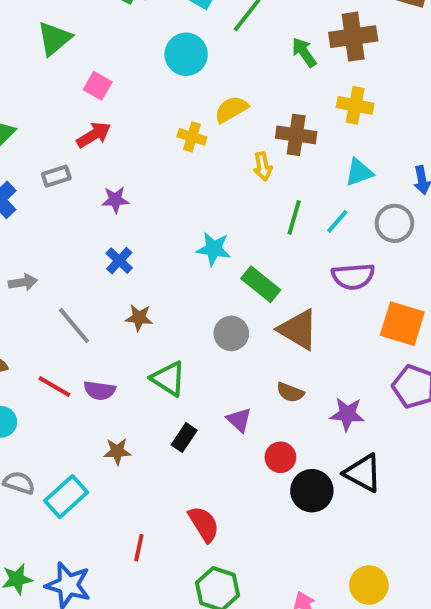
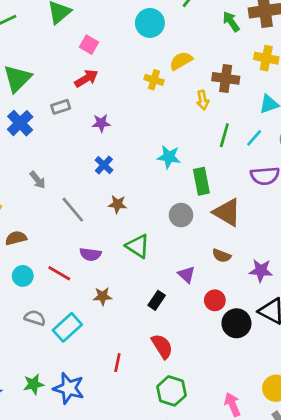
gray arrow: (23, 282) -> (38, 180), turned 60
green rectangle: (261, 284) -> (201, 181), turned 40
red line: (54, 386) -> (59, 273), moved
black rectangle: (184, 438) -> (157, 300), moved

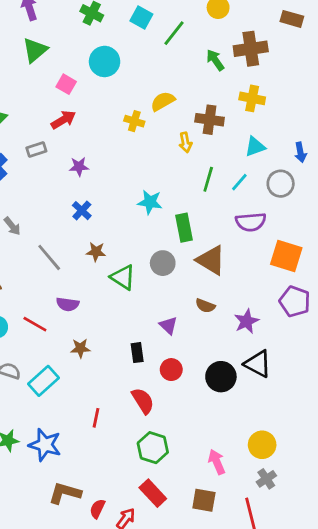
cyan circle: (150, 23) -> (105, 61), moved
green triangle: (138, 246) -> (123, 277), moved
purple star: (261, 271) -> (246, 321), turned -30
black rectangle: (157, 300) -> (137, 353), turned -42
red circle: (215, 300) -> (171, 370), moved

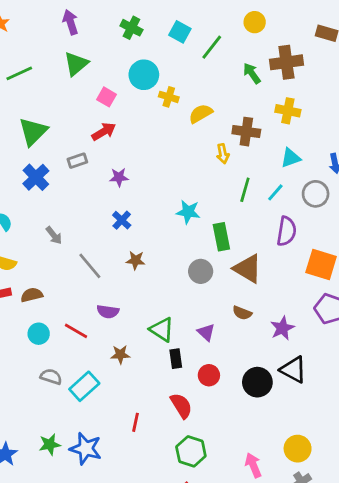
yellow cross: (134, 121) -> (169, 97), moved
purple semicircle: (251, 222) -> (286, 231), turned -76
green triangle: (123, 277) -> (162, 330), moved

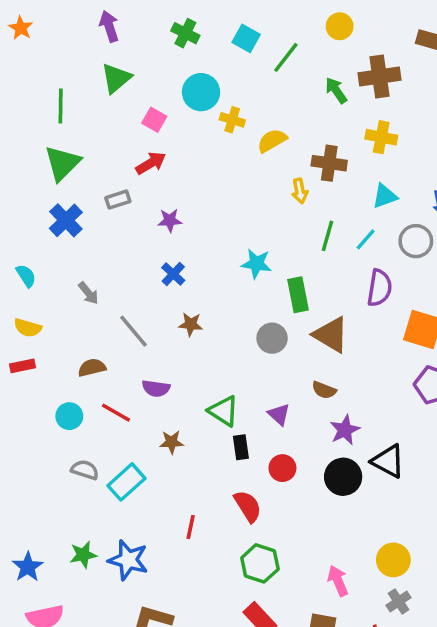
green line: (19, 73) -> (61, 106), moved, turned -64
brown semicircle: (32, 295) -> (92, 368), moved
purple star: (282, 328) -> (345, 430), moved

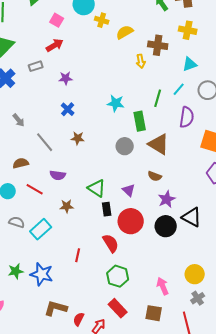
green line: (327, 236) -> (158, 98), moved
red circle: (282, 468) -> (131, 221), size x1.6

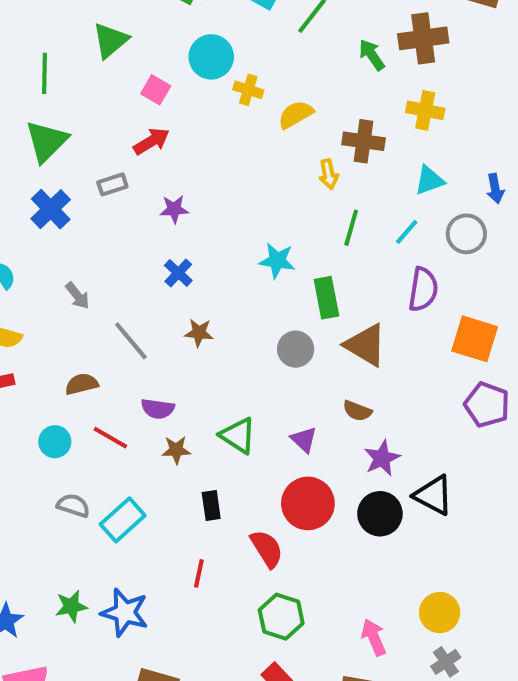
green line: (158, 98) -> (351, 228), moved
brown star: (67, 206) -> (176, 450), moved
black rectangle: (107, 209) -> (211, 506), moved

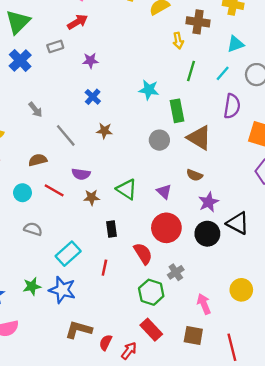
cyan rectangle: (123, 520) -> (68, 254), moved
gray cross: (446, 662) -> (176, 272), moved

